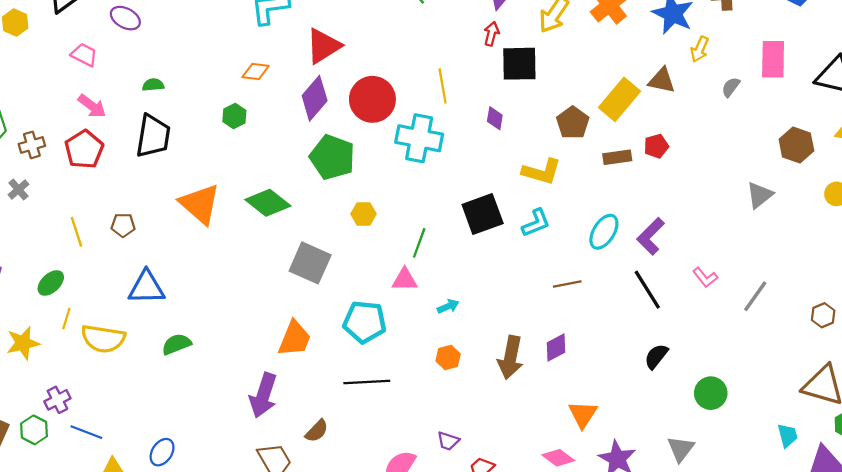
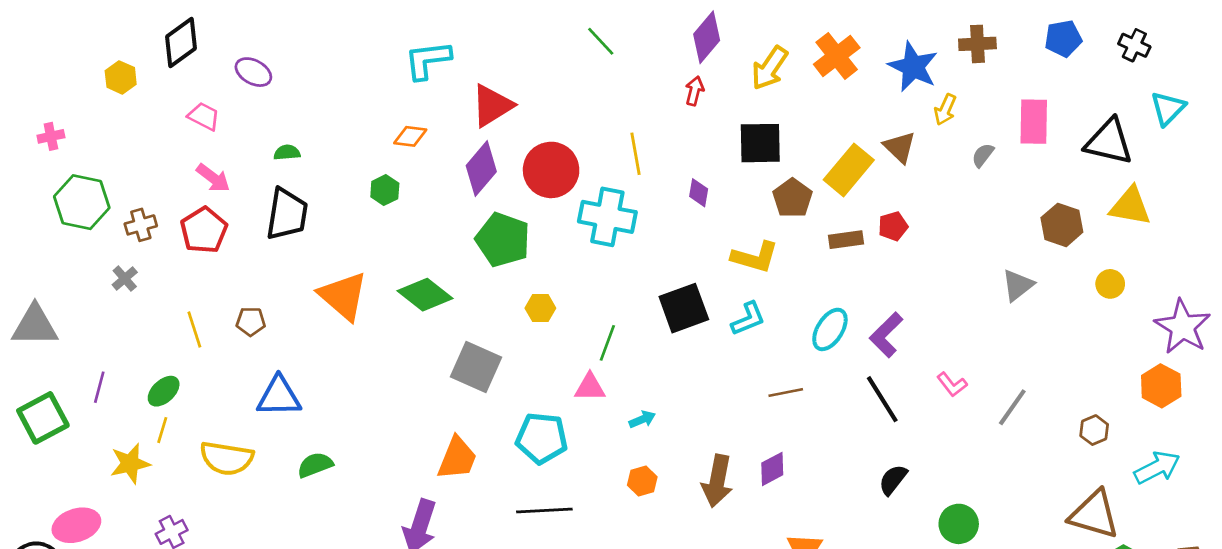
black square: (519, 64) -> (760, 143), moved
brown triangle: (662, 80) -> (900, 147), turned 32
yellow line: (66, 319) -> (162, 430), moved

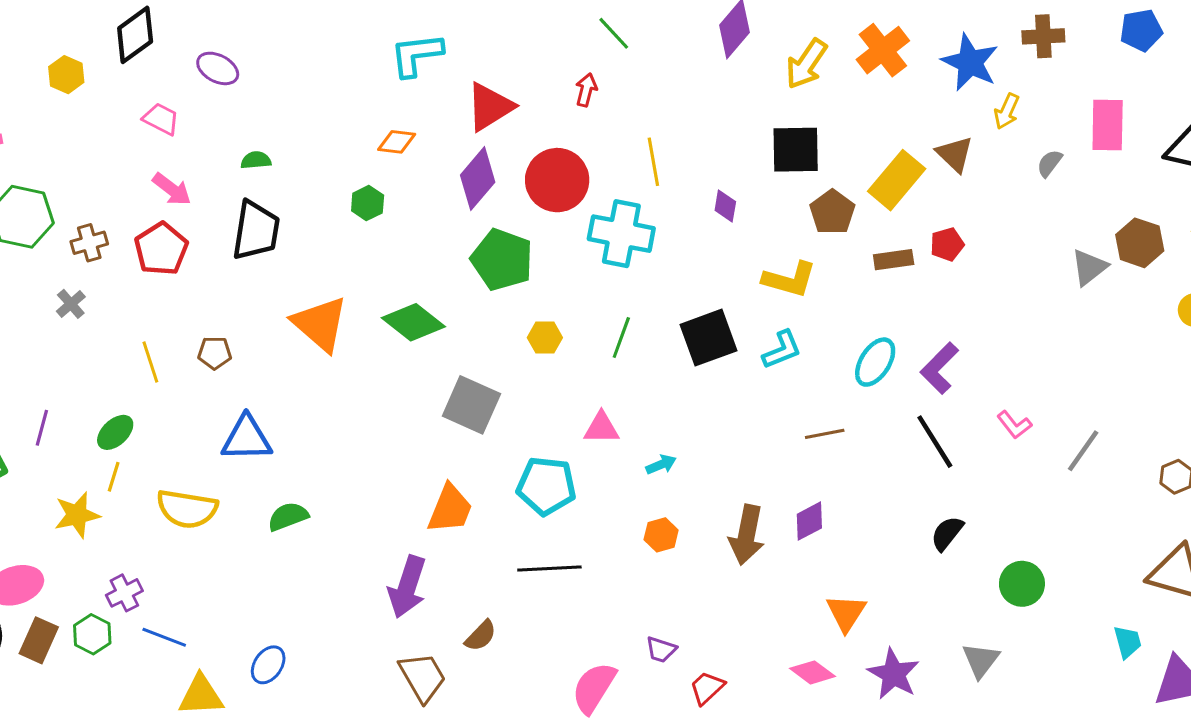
red arrow: (695, 91) -> (586, 90), moved
gray triangle: (1018, 285) -> (1089, 267), moved
green line: (607, 343) -> (621, 338), moved

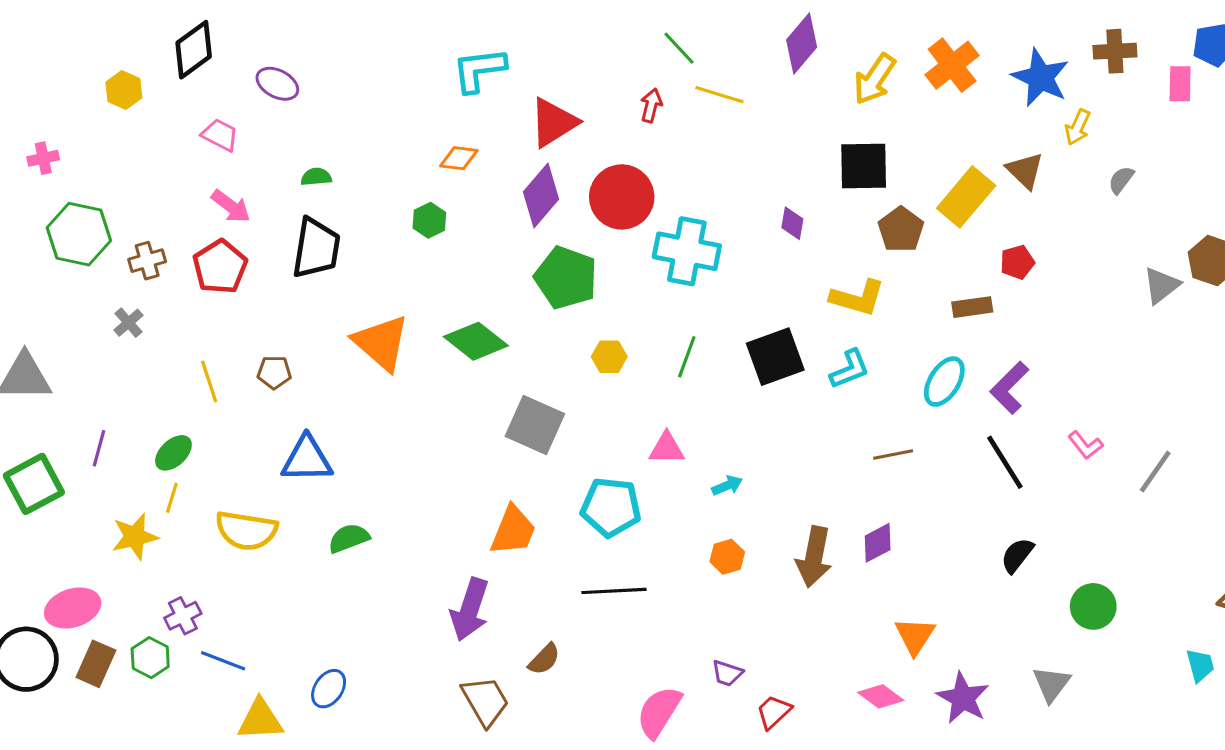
pink rectangle: (1108, 125) -> (1180, 84), moved, size x0.7
yellow line: (653, 162) -> (719, 95), moved, turned -63
brown rectangle: (894, 260) -> (972, 307), moved

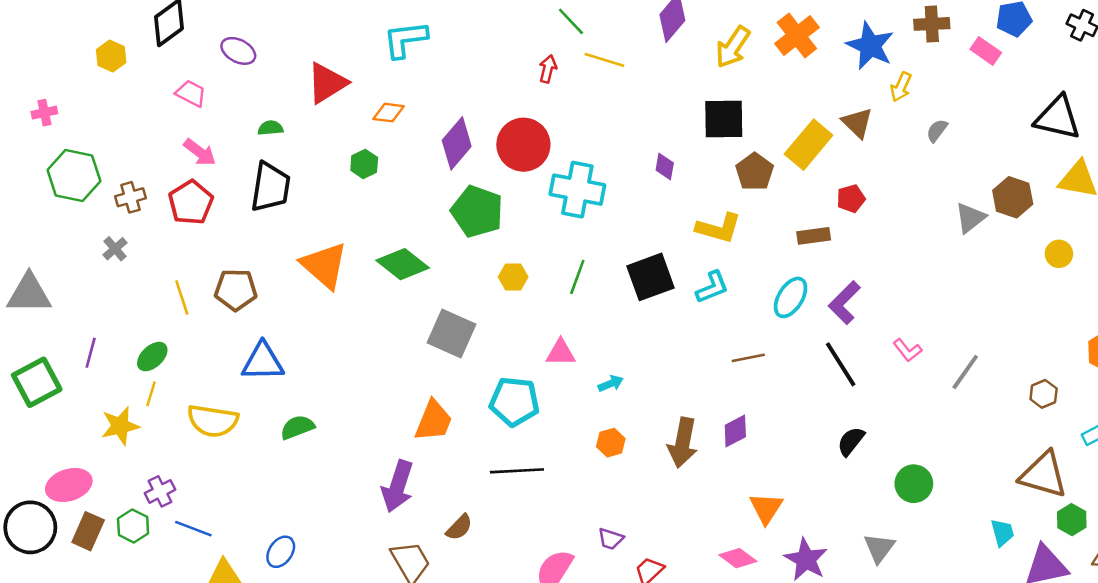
pink rectangle: (1180, 84) -> (986, 51), turned -56
red triangle: (553, 123) -> (327, 83), moved
brown pentagon: (274, 372) -> (236, 290), size x1.5

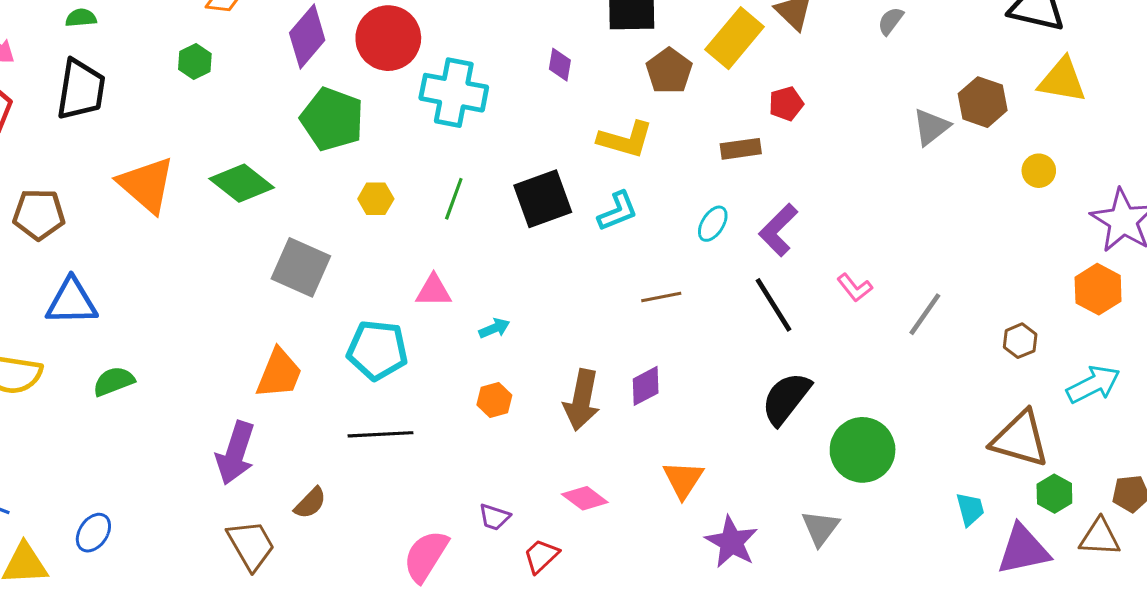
cyan ellipse: (791, 297) -> (713, 224), size x0.7
black semicircle: (851, 441) -> (786, 398), size x1.5
green circle: (914, 484) -> (863, 450), size x1.4
pink diamond: (738, 558) -> (585, 498), moved

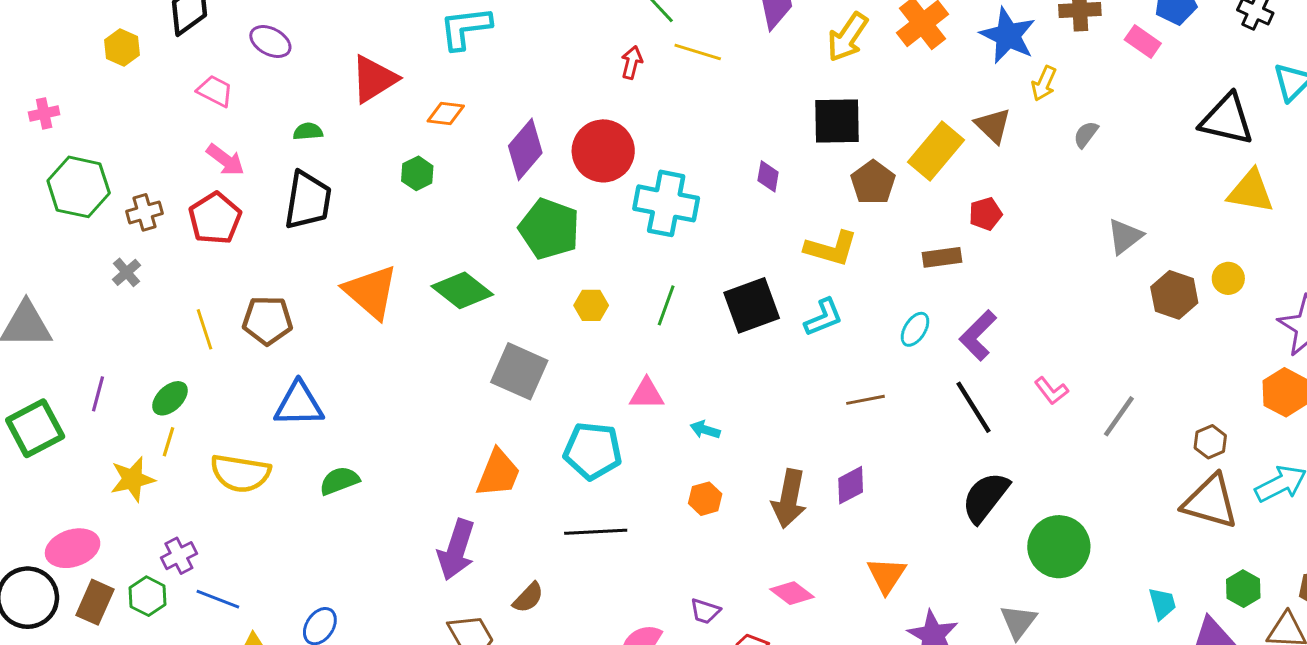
brown hexagon: (983, 102) -> (1174, 295), moved
cyan arrow: (494, 328) -> (705, 430), turned -140
brown triangle: (1020, 439) -> (1210, 502), moved

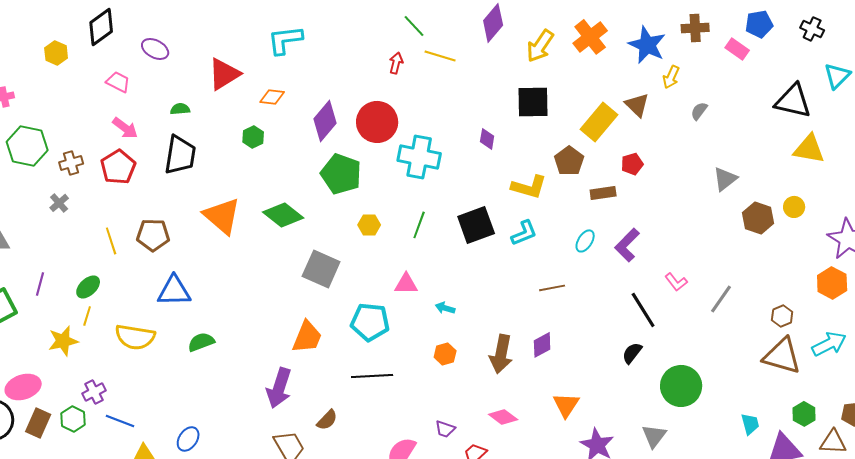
brown pentagon: (873, 182) -> (569, 161), moved
black line: (973, 407) -> (643, 310), moved
black semicircle: (985, 497) -> (632, 353), size x0.6

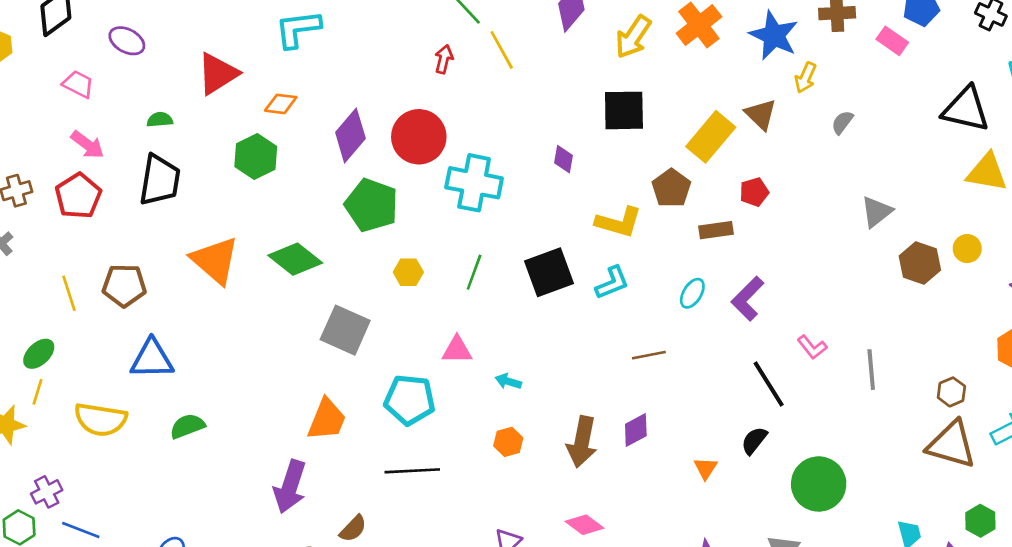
yellow line: (440, 56) -> (502, 50), turned 44
green hexagon: (253, 137) -> (256, 156), size x1.5
gray line: (721, 299) -> (871, 370), turned -40
orange triangle: (566, 405) -> (706, 468), moved, size x0.7

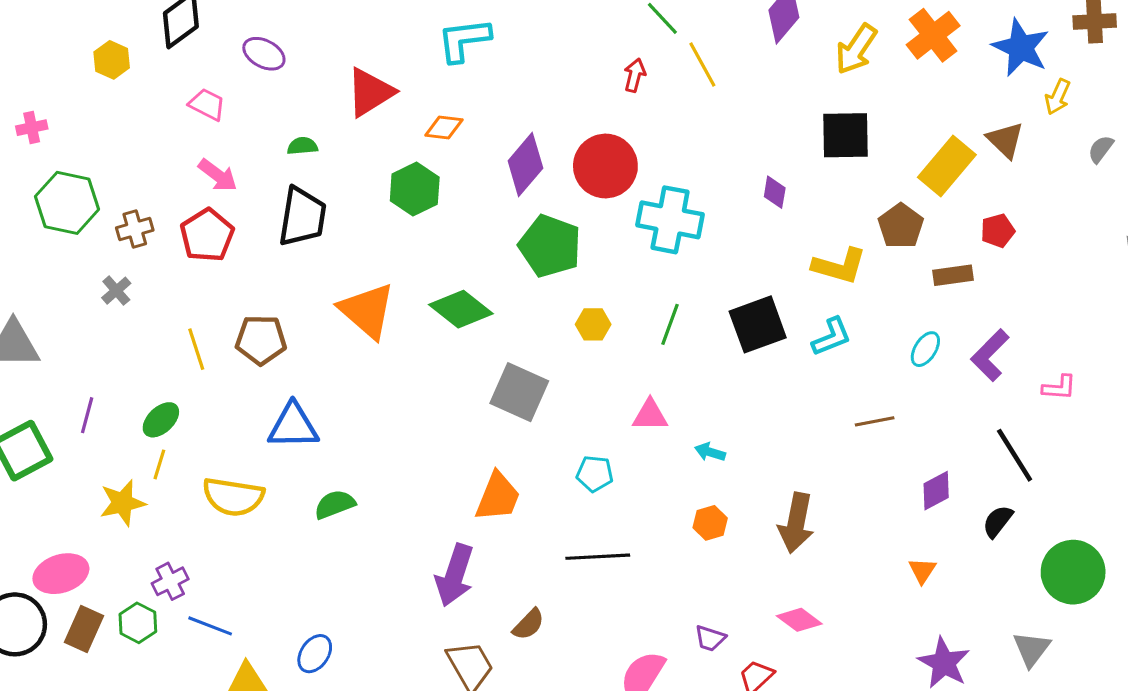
pink L-shape: (812, 347) -> (1059, 388), moved, turned -48
cyan pentagon: (410, 400) -> (595, 474), size x0.6
purple diamond: (636, 430) -> (936, 491), moved
orange triangle: (706, 468) -> (922, 571), moved

